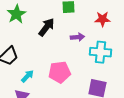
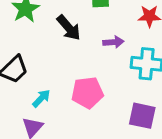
black arrow: (46, 27) -> (69, 28), turned 102

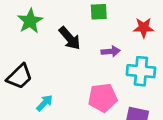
pink pentagon: (87, 93) -> (103, 98), moved

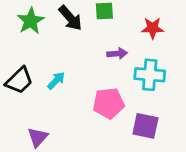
black arrow: (70, 38) -> (70, 18), moved
cyan arrow: (45, 103) -> (56, 80), moved

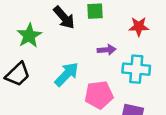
green star: (31, 21) -> (29, 36), moved
cyan arrow: (56, 80) -> (67, 74), moved, size x1.5

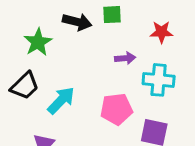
black arrow: (64, 18) -> (77, 22), turned -35
cyan arrow: (67, 74) -> (61, 100), moved

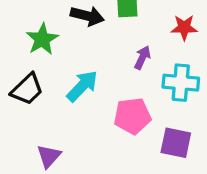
purple arrow: (125, 58) -> (142, 58), turned -60
cyan arrow: (61, 100) -> (82, 86), moved

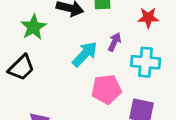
cyan arrow: (82, 86) -> (85, 54), moved

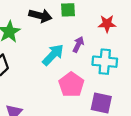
pink pentagon: (106, 89) -> (71, 85), turned -30

